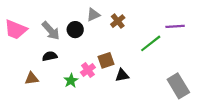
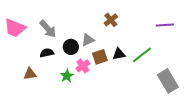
gray triangle: (93, 15) -> (88, 40), moved
black circle: (75, 30) -> (71, 47), moved
green line: (151, 43) -> (142, 55), moved
black triangle: (122, 75) -> (119, 54), moved

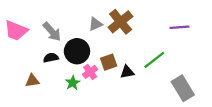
brown cross: (111, 20) -> (121, 22), size x1.6
gray triangle: (88, 40) -> (96, 24), moved
black circle: (71, 47) -> (77, 51), size x1.5
black triangle: (119, 54) -> (127, 72), moved

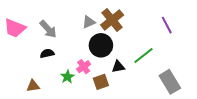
purple line: (179, 27) -> (167, 25), turned 66
black circle: (77, 51) -> (101, 45), moved
brown square: (109, 62) -> (101, 82), moved
brown triangle: (32, 81) -> (33, 86), moved

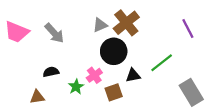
black semicircle: (47, 53) -> (51, 72), moved

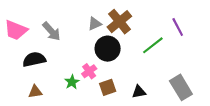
green line: (162, 63) -> (153, 45), moved
black semicircle: (51, 72) -> (34, 59), moved, size x1.5
black triangle: (133, 75) -> (139, 92), moved

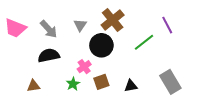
gray triangle: (95, 24) -> (80, 25), moved, turned -32
black semicircle: (34, 59) -> (49, 55), moved
green star: (72, 82) -> (73, 84), moved

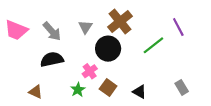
brown square: (101, 82) -> (108, 87), turned -35
gray rectangle: (170, 82) -> (182, 87), size x0.6
brown triangle: (33, 86) -> (36, 92), turned 32
black triangle: (131, 86) -> (139, 92), turned 40

